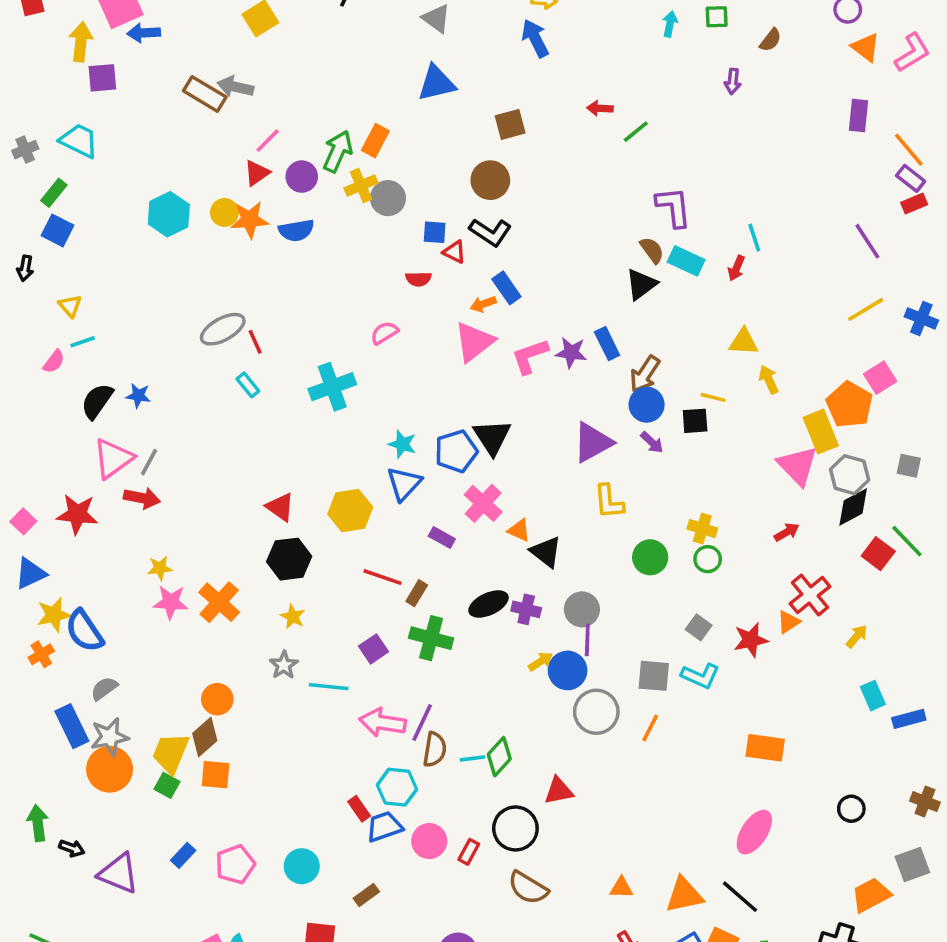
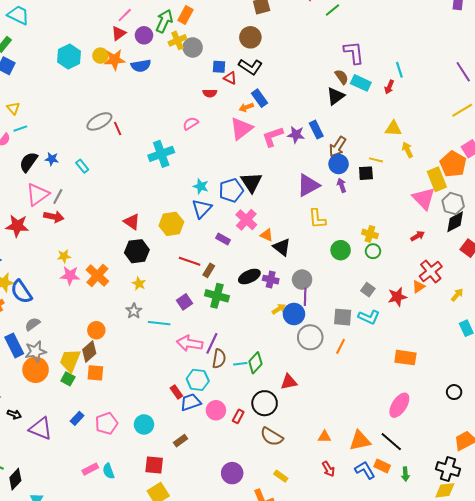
cyan rectangle: (248, 385) -> (82, 166), moved
purple arrow: (652, 442) -> (342, 185), turned -152

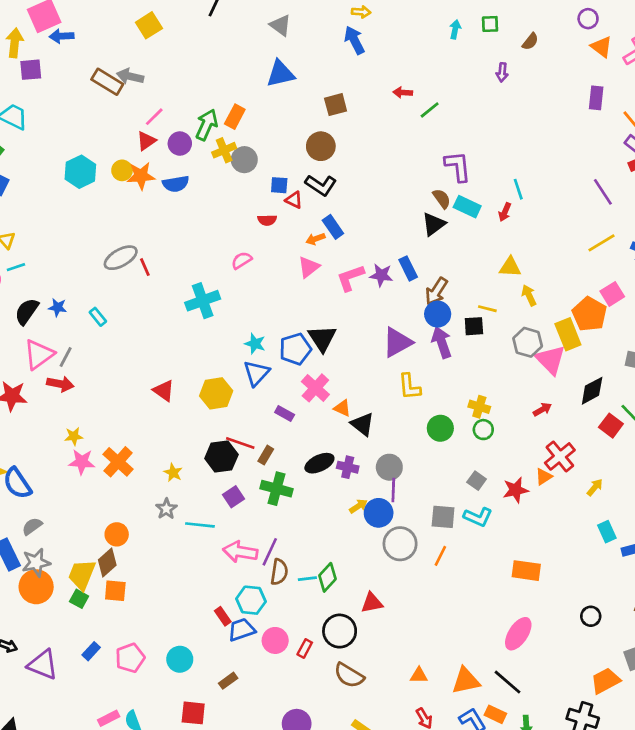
pink triangle: (241, 129) -> (309, 267), size x0.7
purple arrow: (342, 185) -> (442, 342), size x1.6
gray hexagon: (453, 204) -> (528, 342), moved
black hexagon: (137, 251) -> (221, 456), moved

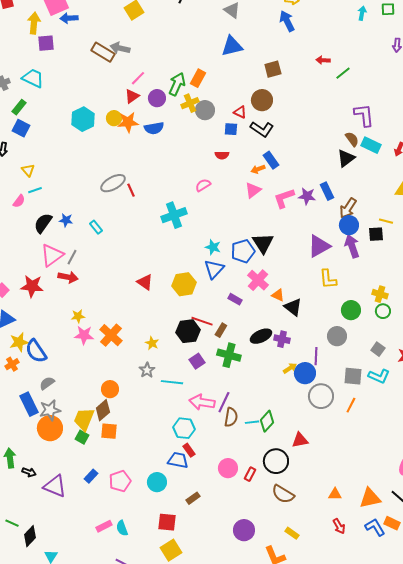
red triangle: (294, 200) -> (240, 112), moved
gray circle: (389, 467) -> (337, 336), moved
cyan hexagon: (251, 600) -> (184, 428), moved
blue trapezoid: (242, 630) -> (178, 460), moved, turned 30

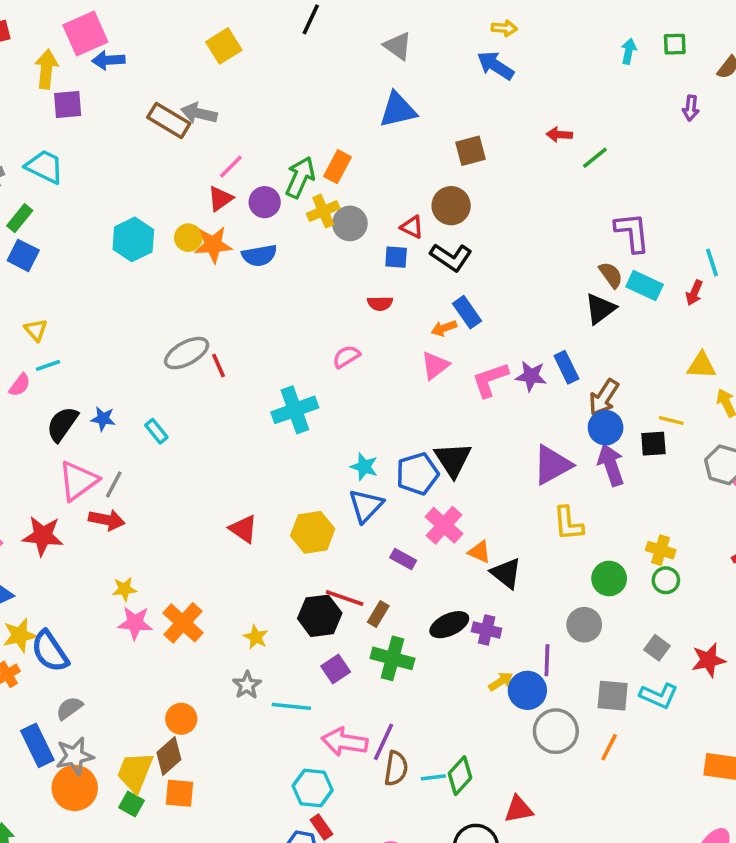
blue arrow: (287, 21) -> (495, 65), turned -30

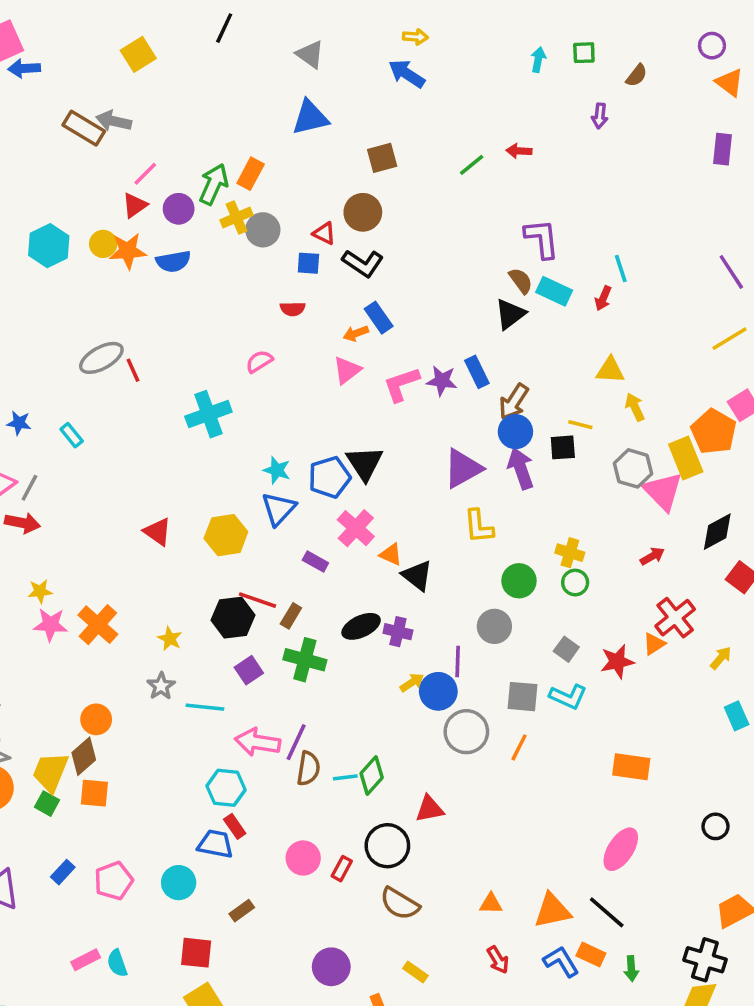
red arrow: (559, 135) -> (519, 151), moved
green line: (595, 158) -> (472, 165), moved

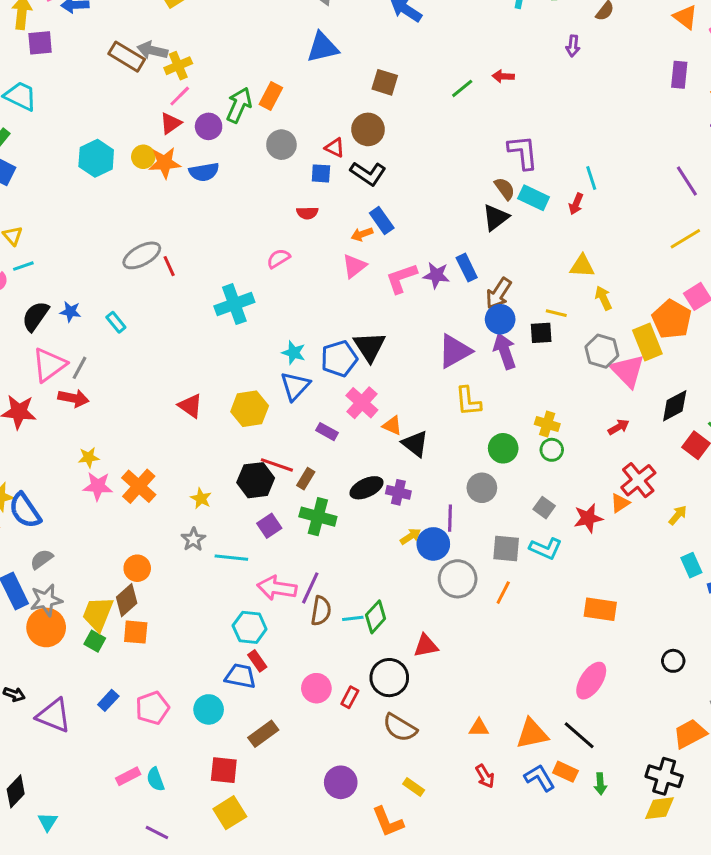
brown square: (382, 158) -> (385, 82), turned 32
yellow cross: (236, 218) -> (178, 66), moved
brown rectangle: (242, 911) -> (263, 734), size x1.4

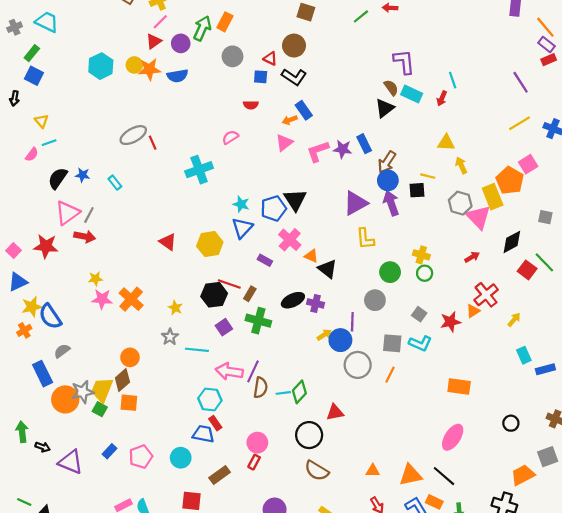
gray star: (46, 600) -> (83, 392), moved
red rectangle: (350, 697) -> (254, 462), moved

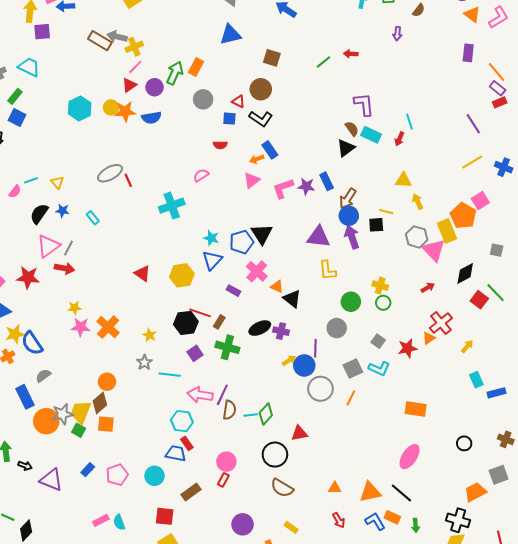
yellow triangle: (42, 121) -> (57, 182), moved
purple triangle: (356, 203) -> (318, 237), turned 35
gray square: (392, 343) -> (353, 369), turned -30

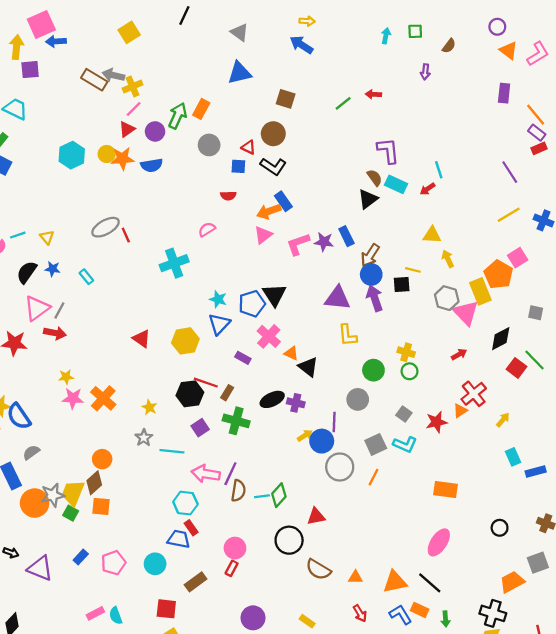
red arrow: (399, 139) -> (428, 189), turned 32
orange arrow: (257, 159) -> (269, 211), size x1.5
brown semicircle: (282, 488) -> (318, 569), moved

